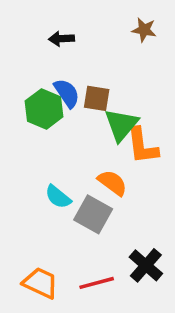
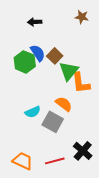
brown square: (97, 98) -> (55, 56), turned 35
cyan semicircle: (58, 197) -> (33, 112), turned -63

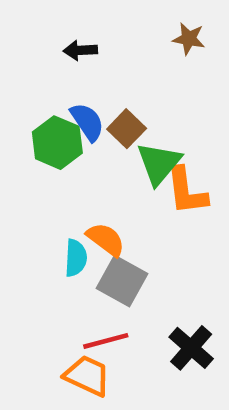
orange semicircle: (64, 104) -> (106, 239), moved
cyan semicircle: (33, 112) -> (76, 258), turned -63
orange trapezoid: (23, 161) -> (87, 376), moved
red line: (55, 161) -> (106, 341), moved

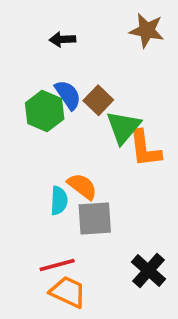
brown star: (189, 39) -> (147, 30), size x1.4
gray square: (122, 281) -> (95, 219), turned -33
red line: (106, 341) -> (57, 265), moved

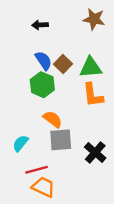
green hexagon: (45, 111) -> (42, 85), moved
green triangle: (123, 127) -> (91, 67), moved, turned 45
cyan semicircle: (59, 201) -> (20, 143), moved, turned -144
black cross: (148, 270) -> (95, 152), moved

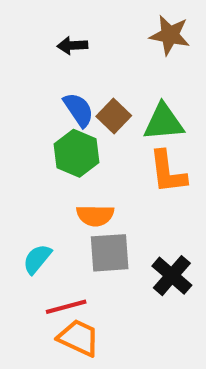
orange semicircle: (53, 119) -> (95, 215), turned 144

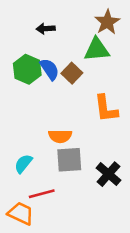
brown star: (170, 35) -> (107, 22), turned 30
green triangle: (164, 122) -> (97, 50), moved
green hexagon: (76, 153) -> (27, 69), moved
orange trapezoid: (79, 338) -> (21, 213), moved

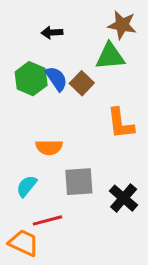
brown star: (107, 22) -> (122, 25), turned -30
orange semicircle: (60, 136) -> (49, 147), moved

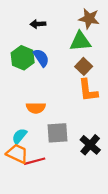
brown square: (82, 83) -> (84, 66), moved
orange trapezoid: (24, 243) -> (17, 154), moved

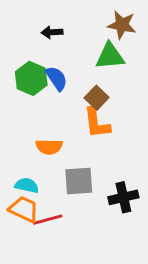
brown square: (84, 66) -> (97, 98), moved
orange L-shape: (88, 90) -> (97, 123), moved
cyan semicircle: (19, 136) -> (27, 185), turned 63
black cross: (90, 145) -> (123, 197), turned 36

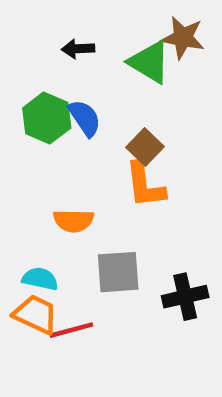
green triangle: (110, 56) -> (149, 62), moved, turned 36

